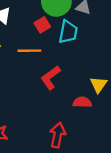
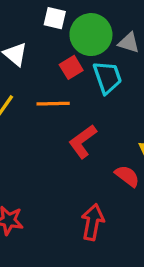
cyan trapezoid: (68, 32) -> (107, 77), turned -30
red semicircle: (82, 102) -> (127, 176), turned 36

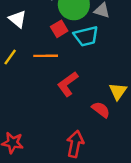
cyan trapezoid: (107, 77) -> (86, 36), turned 95

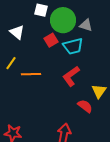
orange line: (46, 56) -> (31, 74), moved
red L-shape: (68, 84) -> (71, 76), moved

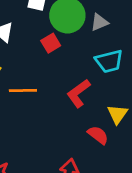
gray triangle: (86, 25) -> (99, 22), turned -40
cyan trapezoid: (73, 46) -> (109, 61), moved

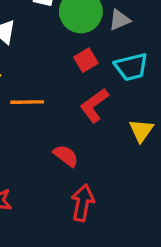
red square: (51, 43) -> (86, 60), moved
red semicircle: (98, 135) -> (66, 156), moved

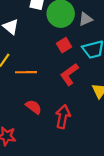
red semicircle: (66, 156) -> (34, 107), moved
red arrow: (83, 203) -> (63, 117), moved

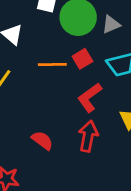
orange line: (26, 72) -> (52, 64), moved
red arrow: (63, 117) -> (88, 136), moved

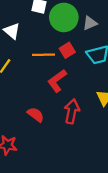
red L-shape: (90, 97) -> (57, 81), moved

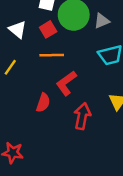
red square: (67, 50) -> (48, 29), moved
red semicircle: (36, 115) -> (43, 103), moved, turned 72

